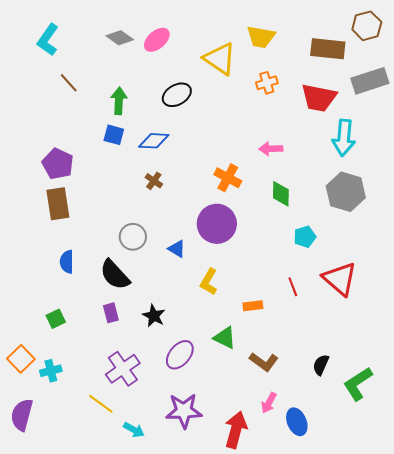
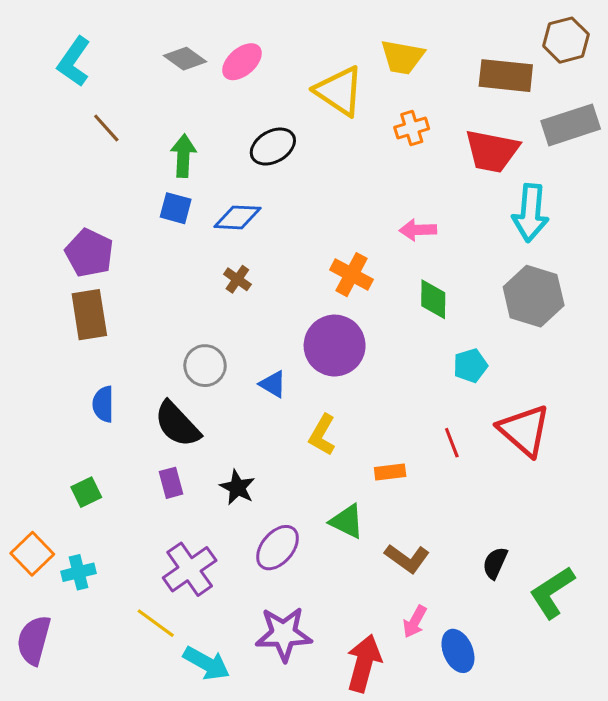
cyan arrow: (134, 430) -> (207, 663), size x1.4

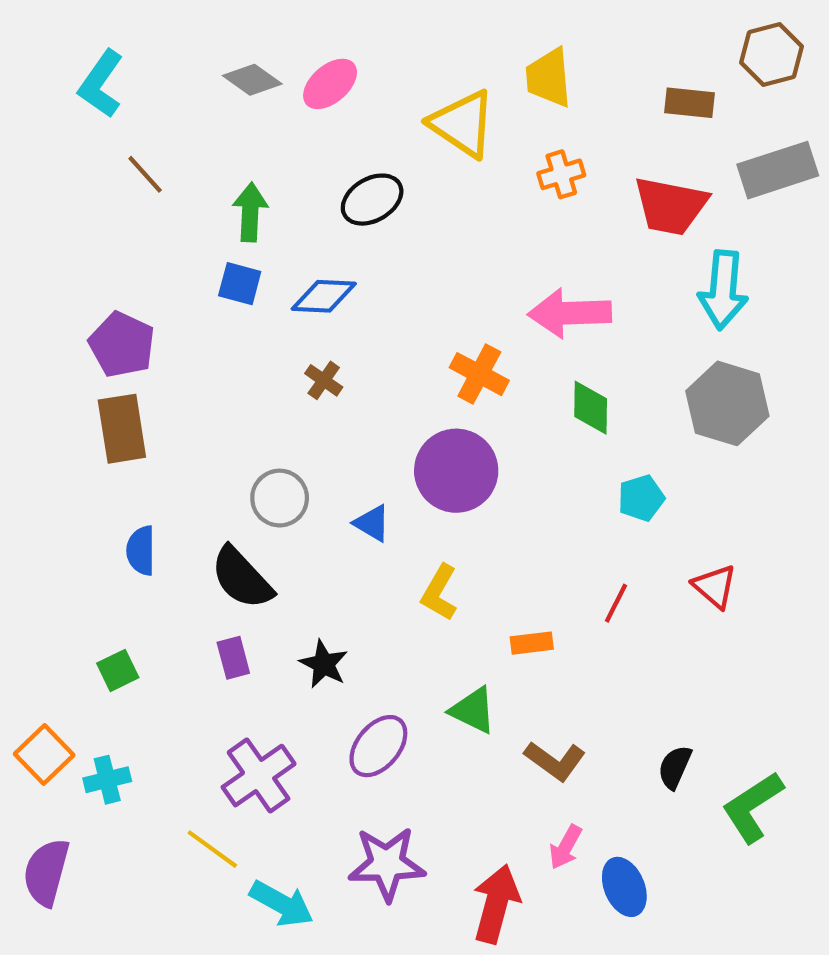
yellow trapezoid: (402, 57) -> (549, 78), turned 75
brown rectangle: (506, 76) -> (689, 103), size x0.7
pink arrow: (418, 230) -> (570, 313), size x1.6
red triangle: (524, 430) -> (715, 586), size x0.6
red line: (452, 443) -> (616, 603), turned 48

